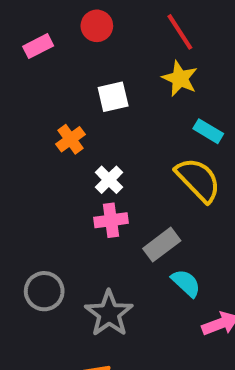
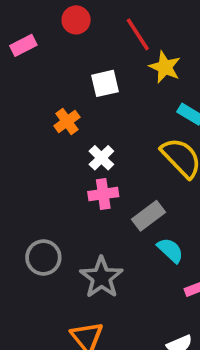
red circle: (97, 26) -> (76, 20), moved
red line: (180, 32) -> (138, 34), moved
pink rectangle: (38, 46) -> (23, 45), moved

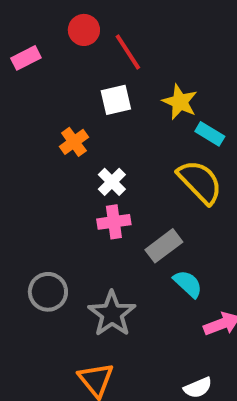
red line: (138, 34) -> (128, 52), moved
yellow star: (165, 67) -> (180, 102), moved

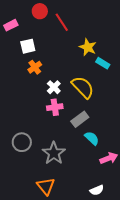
white square: (116, 100) -> (28, 46), moved
yellow semicircle: (200, 182) -> (83, 87), moved

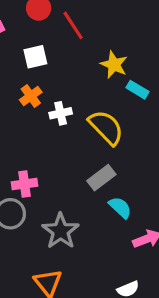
white square: (28, 46) -> (35, 57), moved
white cross: (54, 87) -> (61, 113), moved, turned 32
pink cross: (55, 107) -> (24, 184), moved

